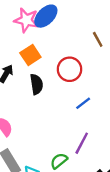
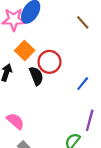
red circle: (69, 69) -> (49, 62), moved

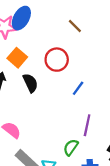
red circle: (49, 62) -> (57, 60), moved

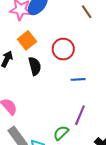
brown line: (75, 26) -> (87, 12), moved
blue line: (78, 88) -> (78, 79), turned 40

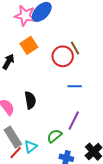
brown line: (87, 12) -> (75, 48), moved
black semicircle: (35, 66) -> (30, 100), moved

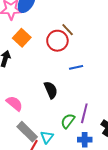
black semicircle: (30, 100) -> (51, 90), moved
purple line: (74, 120) -> (84, 113), moved

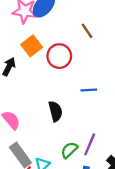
brown line: (68, 30) -> (87, 31), moved
red circle: (57, 41) -> (59, 56), moved

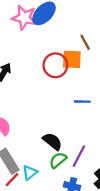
orange square: (32, 46) -> (72, 59), moved, turned 36
black semicircle: (55, 111) -> (52, 141), moved, turned -42

